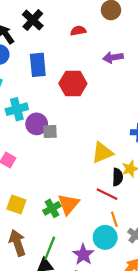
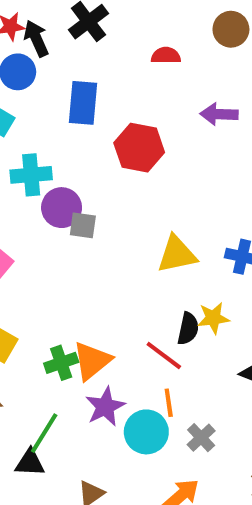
yellow triangle: (102, 153) -> (177, 254), moved
purple star: (83, 255) -> (105, 407), moved

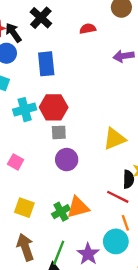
red hexagon: (139, 148) -> (54, 107), moved
purple circle: (62, 208) -> (67, 160), moved
orange triangle: (92, 361) -> (78, 207), turned 35
purple star: (105, 407) -> (88, 254), moved

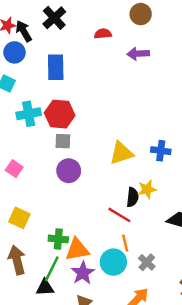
purple arrow: (124, 56) -> (138, 54), moved
orange triangle: (78, 207) -> (77, 250), moved
green cross: (61, 212) -> (58, 239), moved, turned 30

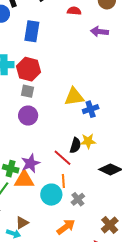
blue cross: (161, 151) -> (91, 109), moved, turned -35
yellow triangle: (121, 153) -> (74, 97), moved
purple star: (83, 273) -> (30, 163), moved

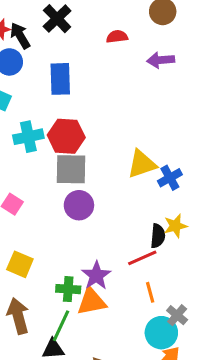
gray square: (27, 91) -> (71, 169), size x1.6
red line: (63, 158) -> (142, 258), turned -54
cyan circle: (51, 195) -> (161, 333), moved

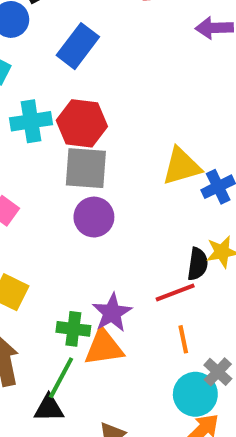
blue rectangle: (60, 79) -> (78, 46), turned 36

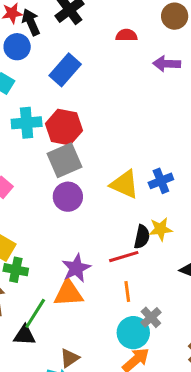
yellow triangle: (182, 166) -> (125, 184), moved, turned 36
gray square: (86, 168) -> (65, 160), turned -32
green cross: (73, 329) -> (16, 270), moved

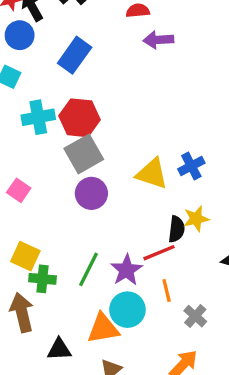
purple arrow: (167, 64) -> (158, 40), moved
purple star: (76, 268) -> (126, 270), moved
orange triangle: (68, 293) -> (103, 328), moved
green line: (35, 313) -> (88, 269), moved
cyan circle: (133, 333) -> (127, 310), moved

